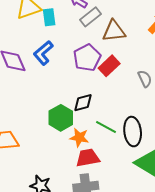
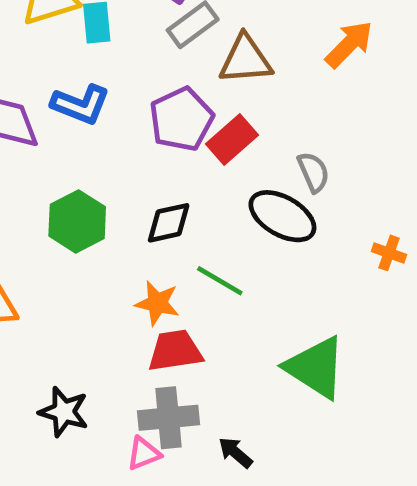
blue L-shape: (43, 53) -> (81, 104), turned -120
green hexagon: (61, 118) -> (77, 221), moved
black ellipse: (133, 132) -> (282, 216), moved, turned -56

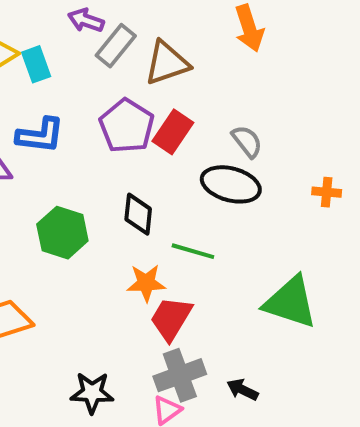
orange arrow: (349, 44) -> (249, 28), turned 132
black diamond: (169, 223) -> (138, 214), turned -57
red trapezoid: (175, 351) -> (171, 318), turned -36

